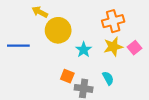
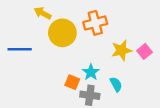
orange cross: (113, 21) -> (95, 23), moved
cyan star: (84, 50) -> (91, 72), moved

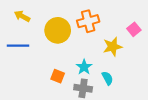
yellow arrow: (43, 13) -> (22, 16), moved
pink square: (145, 51) -> (134, 29), moved
orange square: (72, 82) -> (58, 76), moved

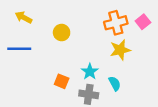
orange cross: (88, 21) -> (116, 23), moved
pink square: (134, 29) -> (143, 22), moved
yellow circle: (58, 30) -> (62, 33), size x0.6

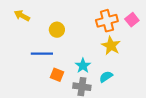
blue line: (19, 49) -> (42, 54), moved
yellow star: (120, 50) -> (111, 46), turned -30
cyan semicircle: (115, 84) -> (106, 77), turned -96

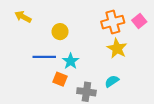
cyan star: (83, 66) -> (71, 61), moved

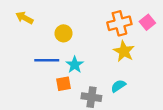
orange square: (60, 79) -> (64, 84), turned -32

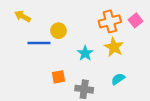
blue line: (47, 60) -> (39, 43), moved
cyan star: (75, 65) -> (85, 53), moved
cyan semicircle: (118, 86) -> (118, 79), moved

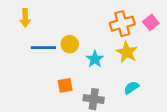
yellow arrow: (23, 16) -> (25, 18), turned -119
yellow circle: (58, 31) -> (70, 44), moved

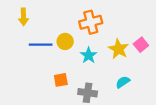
pink square: (151, 22) -> (141, 45), moved
orange cross: (122, 24) -> (91, 22), moved

